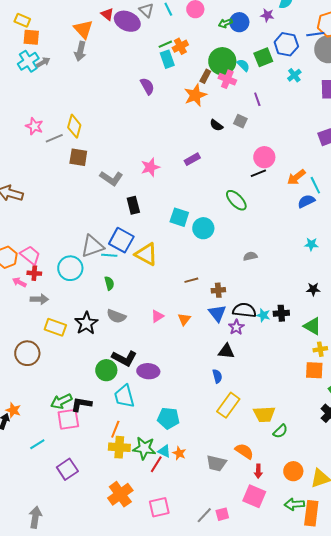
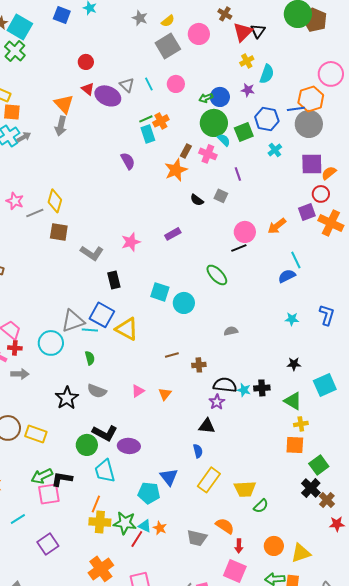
green circle: (222, 61) -> (214, 123), moved
orange arrow: (296, 177) -> (277, 226), moved
blue triangle: (217, 313) -> (169, 477), moved
yellow rectangle: (55, 327) -> (36, 434), moved

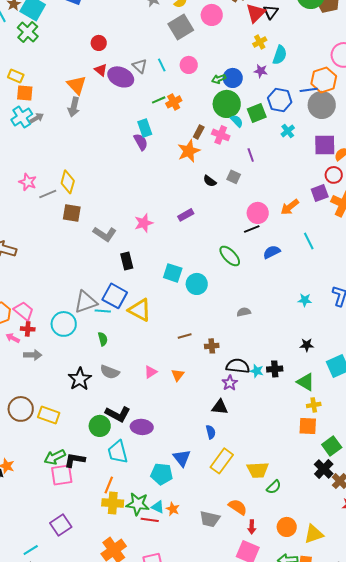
cyan rectangle: (148, 134) -> (145, 128), moved
blue semicircle: (287, 276) -> (272, 252), moved
cyan line: (18, 519) -> (31, 550), moved
red line: (137, 539) -> (150, 520), turned 66

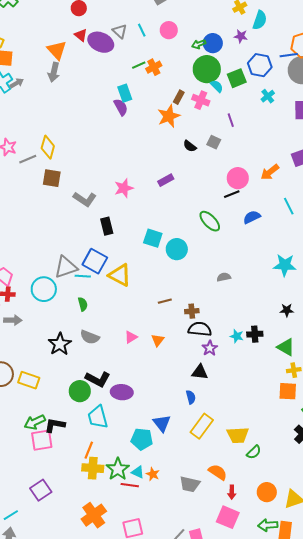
cyan star: (305, 300) -> (285, 265), size x1.6
black semicircle: (238, 366) -> (200, 329), moved
green star: (138, 504) -> (118, 469), turned 30

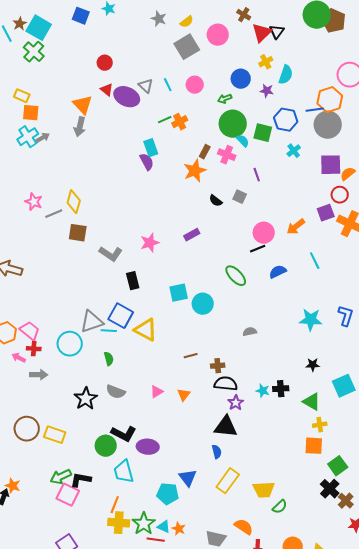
blue circle: (213, 43) -> (241, 79), moved
green square: (237, 78) -> (263, 133), turned 36
cyan square: (153, 238) -> (179, 293), turned -30
black triangle: (200, 372) -> (226, 427), size x1.4
pink square: (42, 440) -> (68, 495), turned 35

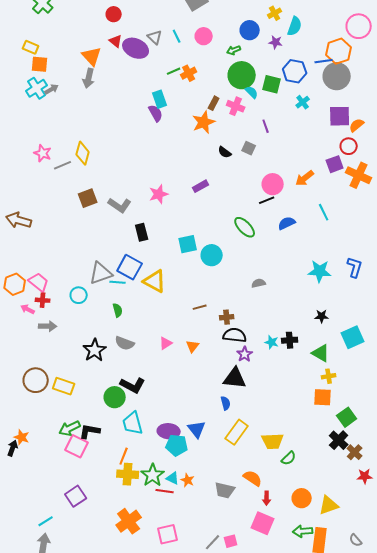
brown square: (78, 233) -> (88, 198), moved, turned -30
cyan circle: (70, 344) -> (79, 295), size x0.7
purple ellipse: (148, 447) -> (169, 431), moved

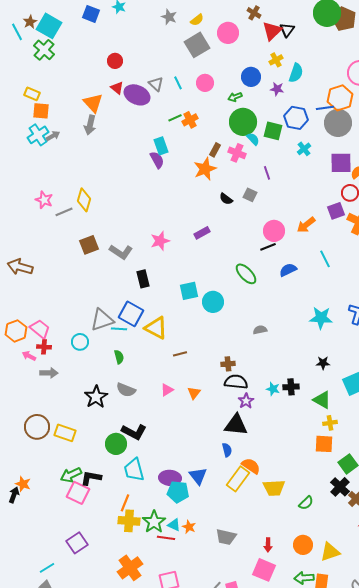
brown line: (200, 307) -> (180, 354), moved
green semicircle: (289, 458) -> (306, 503), moved
orange semicircle: (253, 478) -> (251, 466), moved

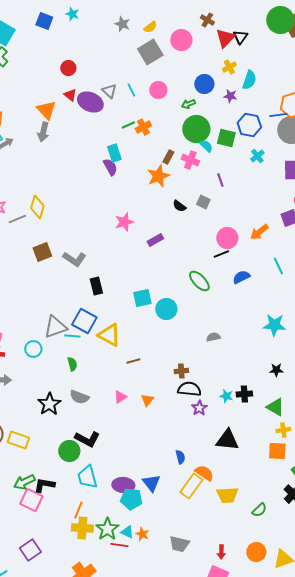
pink star: (160, 241) -> (124, 222), moved
black triangle: (236, 425) -> (227, 440), moved

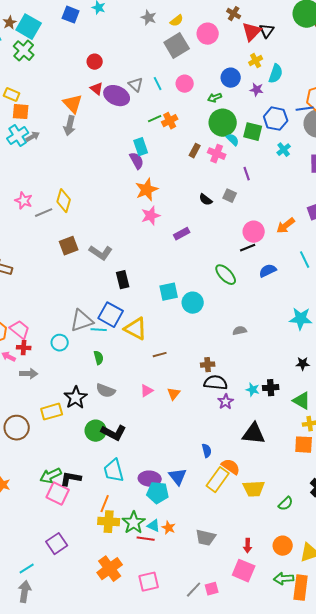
orange star: (158, 176) -> (147, 190), moved
yellow rectangle: (18, 440) -> (52, 412), moved, turned -35
green circle: (69, 451) -> (96, 431), moved

